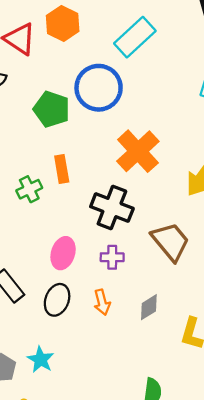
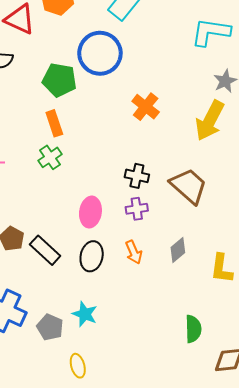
orange cross: (138, 151) -> (146, 107), size x0.7
orange rectangle: (62, 169) -> (54, 123), moved
black cross: (112, 208) -> (137, 176), moved, size x0.6

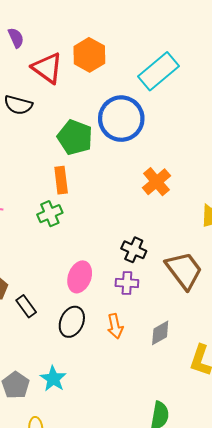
black rectangle: (45, 250) -> (26, 306), size x0.7

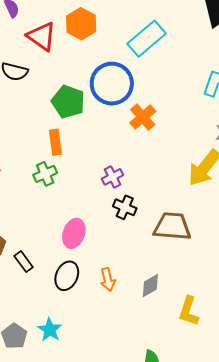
orange cross: (156, 182) -> (143, 117), moved
brown trapezoid: (184, 270) -> (172, 226), turned -48
purple cross: (127, 283) -> (113, 177), moved, turned -30

